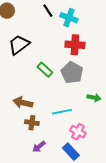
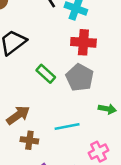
brown arrow: (23, 103) -> (18, 115), turned 132
pink cross: (78, 132) -> (98, 152), moved, turned 35

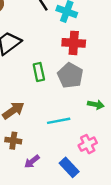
green rectangle: (46, 74) -> (39, 72), turned 36
brown cross: (29, 140) -> (13, 141), moved

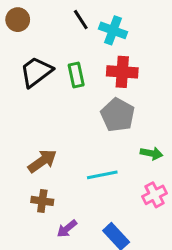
green rectangle: (39, 72) -> (76, 75), moved
pink cross: (88, 144) -> (155, 195), moved

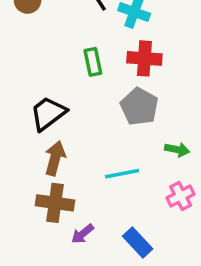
black trapezoid: (36, 72) -> (48, 113), moved
brown arrow: (42, 161) -> (55, 158), turned -40
brown cross: (42, 201) -> (55, 203), size x1.5

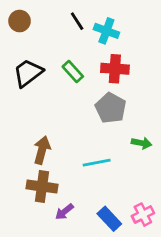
green rectangle: (93, 62) -> (73, 72), turned -30
black trapezoid: (48, 113) -> (28, 73), moved
pink cross: (181, 196) -> (143, 215), moved

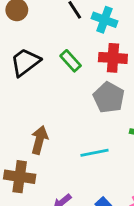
brown cross: (42, 186) -> (20, 177), moved

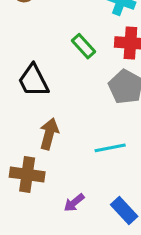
black trapezoid: (25, 62) -> (33, 81), moved, turned -80

